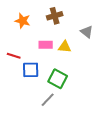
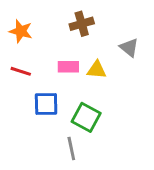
orange star: (23, 21) -> (21, 31), moved
red line: (14, 56) -> (21, 71), moved
gray line: (48, 100) -> (71, 149), turned -56

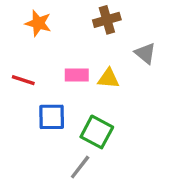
brown cross: (82, 24) -> (107, 20), moved
orange star: (21, 31) -> (38, 23), moved
gray line: (71, 149) -> (80, 167), turned 50

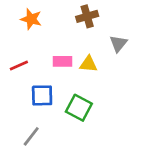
gray triangle: (145, 53) -> (118, 44), turned 30
red line: (23, 80) -> (19, 65), turned -42
gray line: (80, 167) -> (31, 136), moved

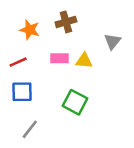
brown cross: (87, 16) -> (66, 22), moved
orange star: (31, 19) -> (30, 30), moved
blue square: (42, 95) -> (22, 92), moved

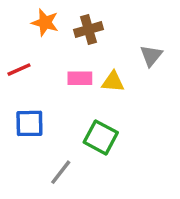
orange star: (30, 30) -> (45, 23), moved
red line: (18, 62) -> (19, 70), moved
gray line: (30, 129) -> (61, 172), moved

